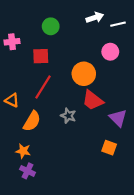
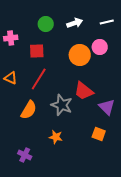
white arrow: (95, 17) -> (75, 23), moved
orange circle: (84, 74) -> (80, 55), moved
orange triangle: (12, 100) -> (11, 78), moved
gray star: (68, 116) -> (62, 105), size x1.5
orange star: (23, 151) -> (56, 137), moved

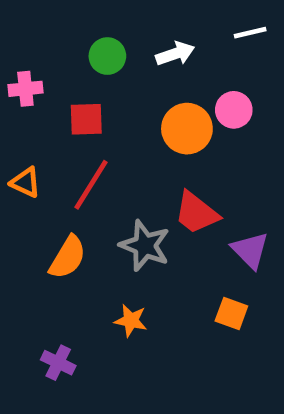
white line: (107, 22) -> (250, 33), moved

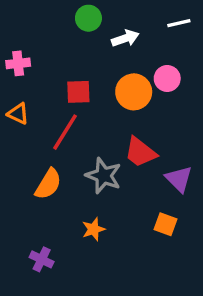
green circle: (107, 56) -> (88, 18), moved
red square: (86, 119) -> (78, 92), moved
orange triangle: (25, 182) -> (18, 114), moved
orange star: (131, 321) -> (93, 229), turned -30

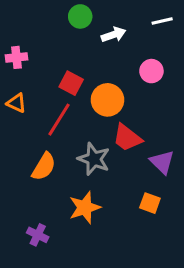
red square: (78, 92) -> (71, 83), turned 30
orange circle: (134, 92) -> (107, 100), moved
orange star: (93, 229) -> (85, 208), size x1.5

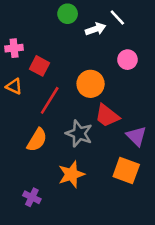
white line: (162, 21) -> (117, 18), moved, turned 60
red square: (71, 83) -> (40, 66), moved
orange square: (150, 203) -> (126, 171), size x1.5

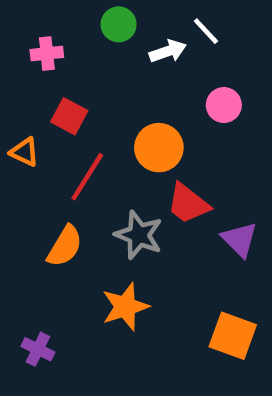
pink cross: (14, 48) -> (47, 53), moved
orange square: (126, 171) -> (233, 336), moved
purple cross: (32, 197) -> (38, 349), moved

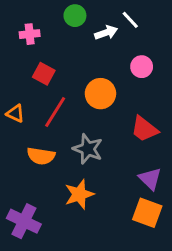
orange triangle: (24, 152) -> (15, 113), moved
red trapezoid: (188, 204) -> (144, 129), moved
purple triangle: (240, 239) -> (150, 179), moved
orange semicircle: (65, 246) -> (41, 156), turned 68
purple cross: (38, 349) -> (24, 221), size x1.6

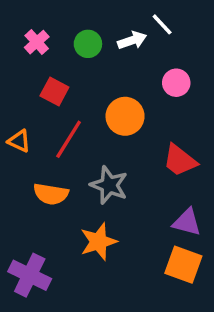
green circle: (75, 16) -> (88, 44), moved
pink cross: (30, 34) -> (37, 42), turned -36
purple triangle: (150, 179) -> (187, 222), turned -30

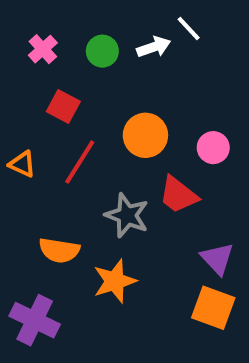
pink circle: (176, 83) -> (213, 148), moved
red trapezoid: (180, 160) -> (178, 195), moved
orange semicircle: (51, 194) -> (59, 250), moved
purple triangle: (187, 222) -> (217, 259), turned 32

